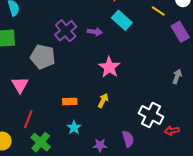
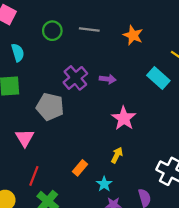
cyan rectangle: (122, 20) -> (158, 78), moved
orange rectangle: (70, 102) -> (80, 168), moved, turned -48
cyan star: (74, 128) -> (104, 184), moved

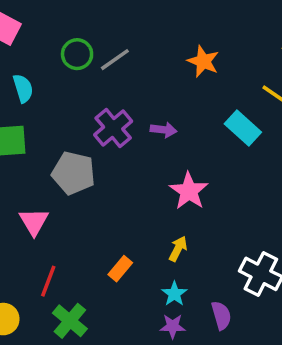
gray line: (89, 30) -> (115, 60), moved, turned -42
cyan star: (104, 184) -> (174, 294), moved

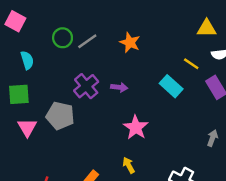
orange star: (203, 61) -> (130, 42), moved
pink triangle: (34, 222) -> (27, 127), moved
yellow arrow: (178, 249) -> (129, 165), turned -56

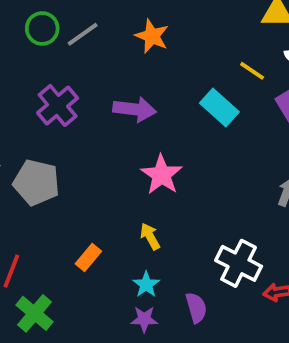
purple cross: (86, 86) -> (58, 105), moved
purple arrow: (119, 87) -> (135, 109), size x1.5
gray pentagon: (60, 116) -> (36, 182), moved

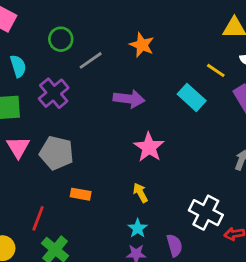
gray line: (83, 34) -> (91, 60), moved
purple cross: (58, 105) -> (54, 93), moved
orange rectangle: (88, 258) -> (81, 194), moved, turned 60

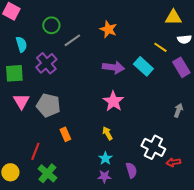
purple arrow: (129, 99) -> (113, 67), moved
orange rectangle: (81, 194) -> (65, 134), turned 56

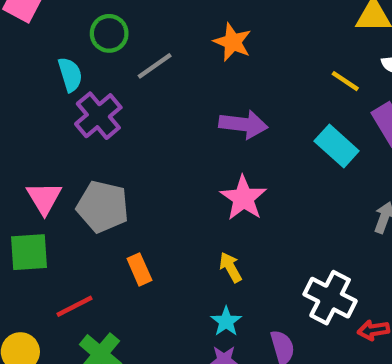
cyan semicircle: (21, 44) -> (70, 75), moved
cyan rectangle: (143, 66) -> (337, 146), moved
green square: (14, 73) -> (29, 252), moved
red line: (35, 151) -> (74, 306), turned 42

